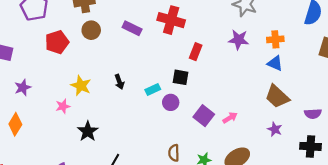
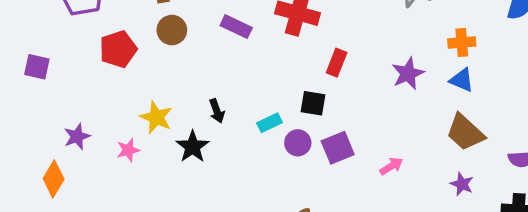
purple star: (239, 40) -> (408, 74), moved, turned -30
purple star: (23, 88) -> (77, 136), moved
purple square: (204, 116) -> (338, 148), moved, turned 30
black star: (88, 131) -> (193, 147), moved

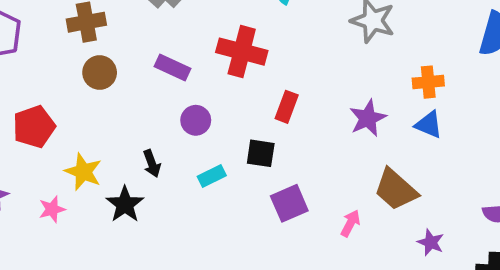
red pentagon: (118, 49) -> (34, 127), moved
brown trapezoid: (465, 132) -> (396, 190), moved
purple circle: (298, 143) -> (196, 120), moved
pink arrow: (391, 166) -> (350, 223), turned -30

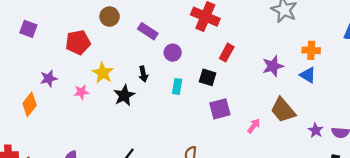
purple rectangle: (172, 68) -> (148, 31), moved
brown circle: (100, 73) -> (110, 17), moved
cyan rectangle: (212, 176) -> (177, 86), turned -63
purple star: (431, 242) -> (316, 130), moved

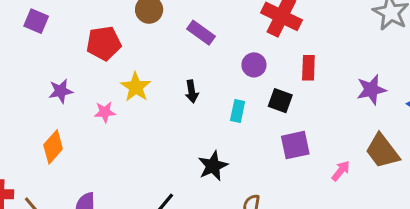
purple circle: (173, 53) -> (254, 65), moved
red rectangle: (227, 53) -> (308, 68), turned -30
black star: (124, 95) -> (213, 166), moved
orange diamond: (30, 104) -> (53, 147), moved

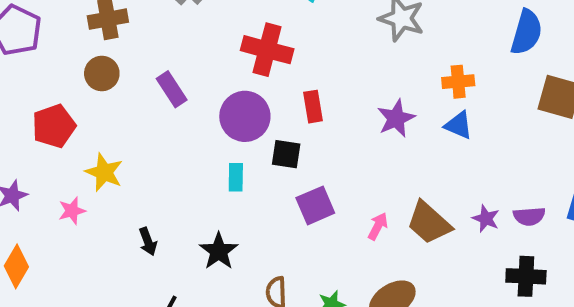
purple rectangle: (201, 33) -> (172, 89), turned 32
purple circle: (254, 65) -> (245, 116), size x1.6
black arrow: (192, 91) -> (148, 241), moved
brown trapezoid: (382, 151) -> (429, 223), moved

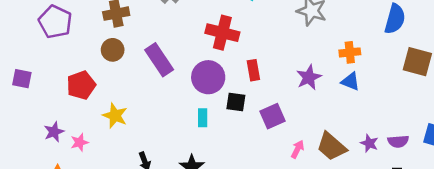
purple rectangle: (172, 89) -> (159, 60), size x1.4
purple square: (315, 205) -> (272, 116), moved
pink star: (72, 211) -> (79, 142), moved

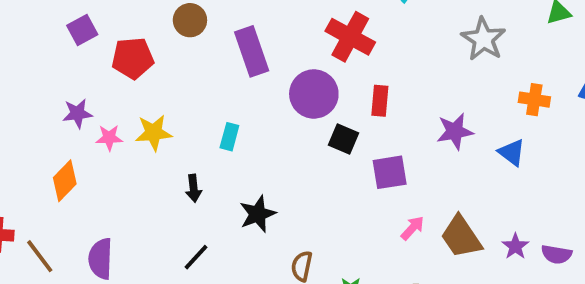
orange cross: (350, 52) -> (534, 100), moved
purple square: (22, 79) -> (82, 30), moved, turned 36
yellow star: (115, 116) -> (154, 133), moved, turned 30
cyan rectangle: (203, 118) -> (229, 137), moved

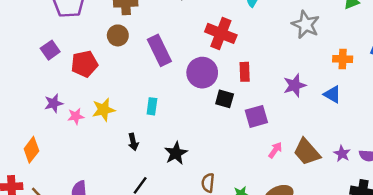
orange diamond: (65, 181) -> (31, 150), moved

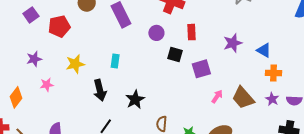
orange cross: (343, 59) -> (273, 73), moved
purple circle: (202, 73) -> (156, 33), size x0.6
pink star: (76, 116) -> (47, 85), moved
black arrow: (133, 142) -> (100, 90), size x1.5

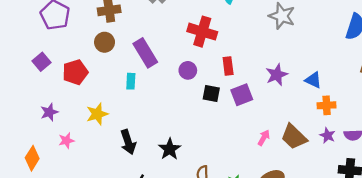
cyan rectangle: (115, 61) -> (131, 81), moved
purple square: (201, 69) -> (242, 95), moved

